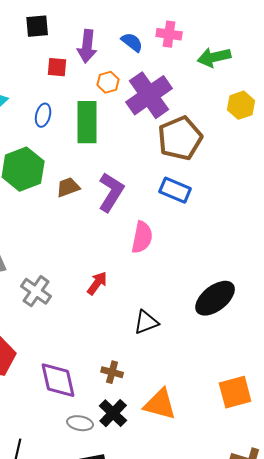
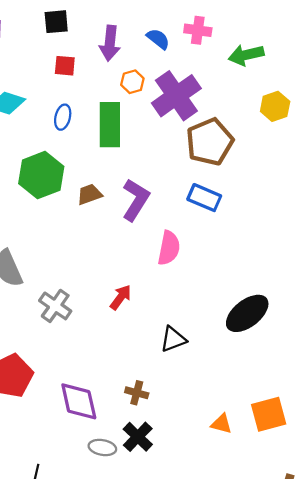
red square: (57, 67) -> (65, 66), moved
orange triangle: (160, 404) -> (221, 424), moved, size x0.6

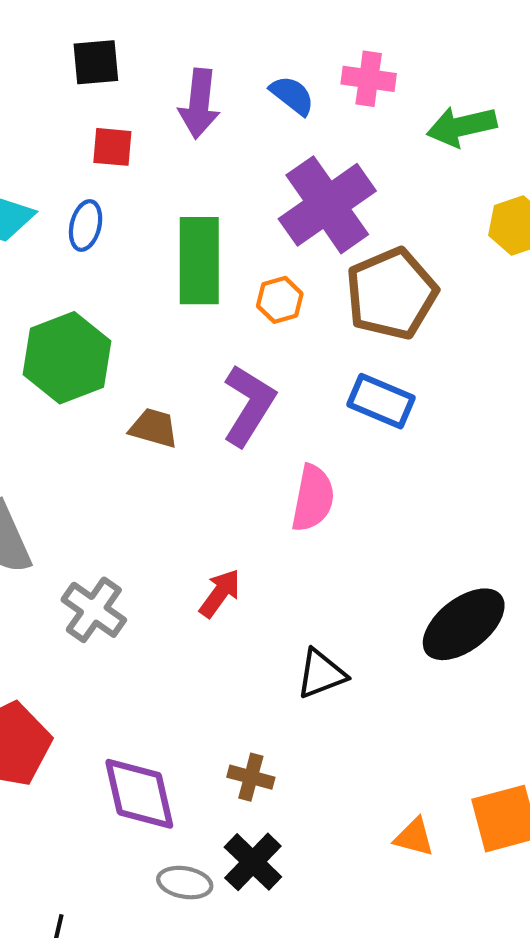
orange hexagon: (132, 82) -> (280, 300), moved
blue ellipse: (63, 117) -> (86, 225), moved
brown trapezoid: (89, 194) -> (154, 428), moved, turned 36

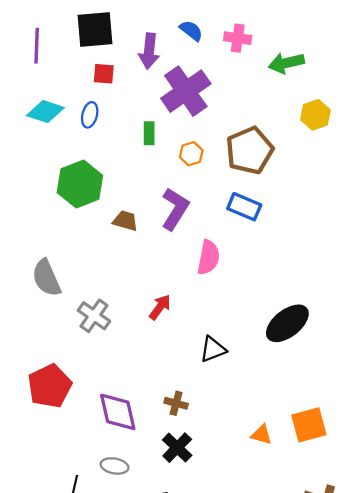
black square: (96, 62) -> (95, 30), size x1.5
blue semicircle: (292, 95) -> (191, 31), moved
purple cross: (327, 205) -> (186, 91), moved
green rectangle: (199, 261) -> (149, 133), size x0.5
gray ellipse: (185, 883) -> (115, 466), moved

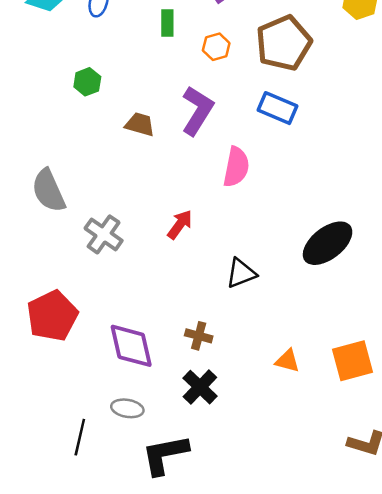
green hexagon: (80, 184) -> (87, 82), size x0.5
orange triangle: (261, 435) -> (287, 361), moved

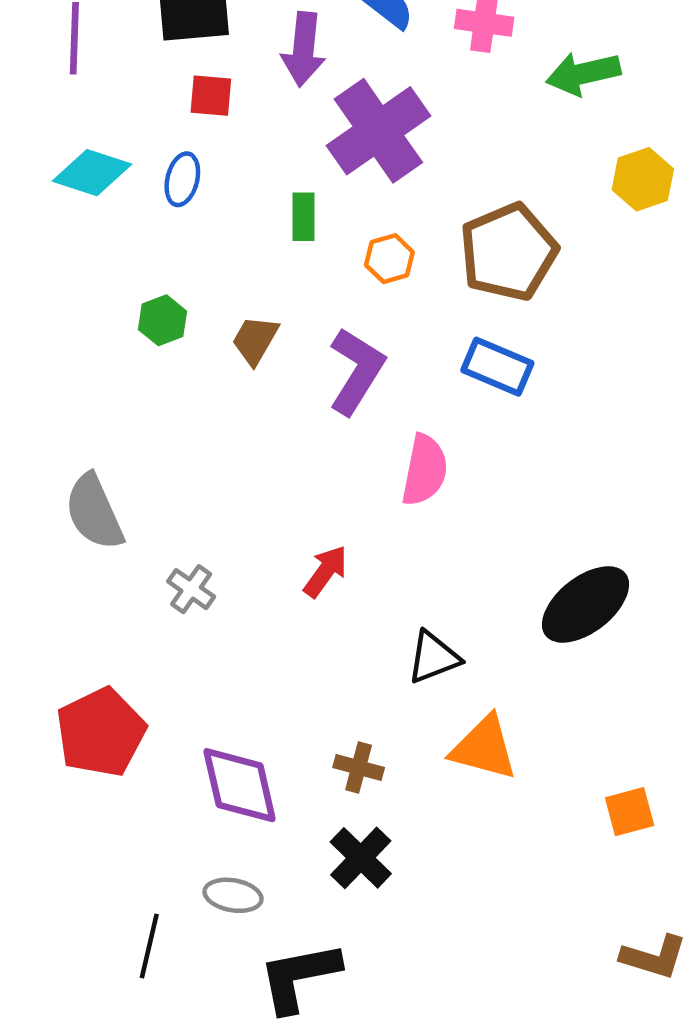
brown trapezoid: (140, 124) -> (255, 340), moved, turned -76
gray cross: (104, 234) -> (191, 589), size x0.7
orange triangle: (287, 361) -> (484, 748), moved, size x1.6
orange square: (353, 361) -> (630, 812), size x0.7

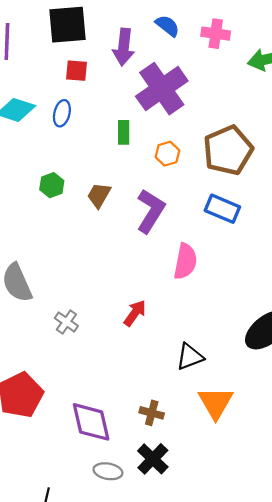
orange triangle: (484, 748) -> (216, 403), turned 45
gray ellipse: (233, 895) -> (108, 471), moved

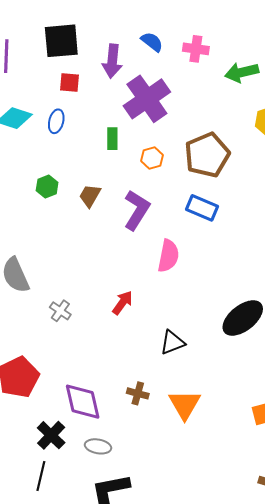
orange triangle: (216, 403) -> (185, 405), moved
black cross: (153, 459) -> (51, 435), moved

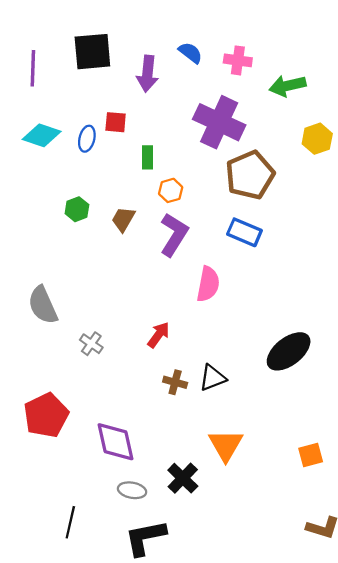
red square: (69, 83) -> (116, 122), moved
purple cross: (147, 99) -> (219, 122), moved, turned -30
orange hexagon: (152, 158) -> (171, 190), moved
brown cross: (138, 393) -> (175, 382), moved
black cross: (51, 435) -> (183, 478), moved

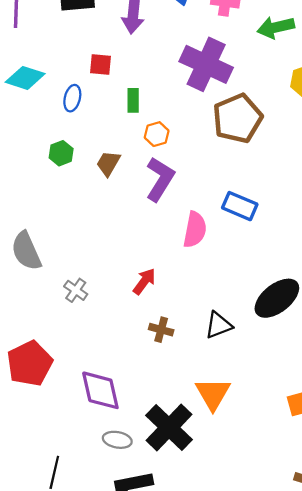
blue ellipse: (87, 139) -> (72, 98), moved
blue rectangle: (244, 232) -> (240, 206), moved
black triangle: (213, 378) -> (218, 325), moved
black cross: (183, 478) -> (169, 427), size x1.5

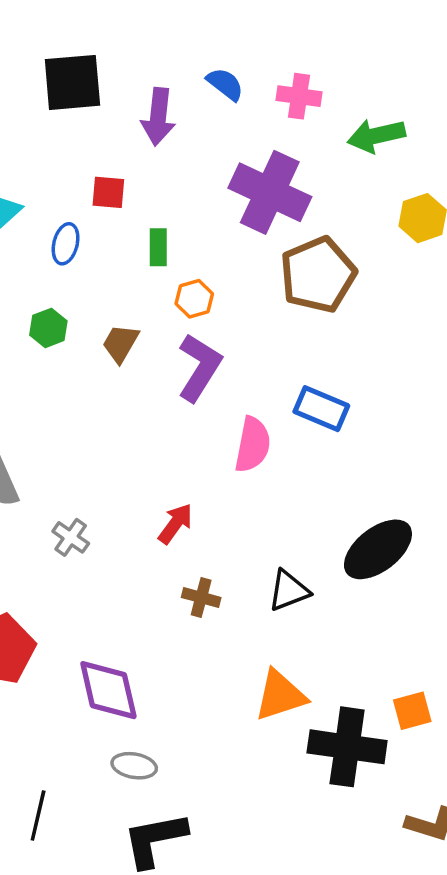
orange triangle: (213, 394) -> (280, 695), turned 42
black cross: (169, 427) -> (347, 747), moved, turned -36

